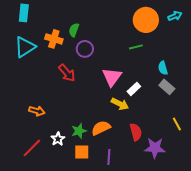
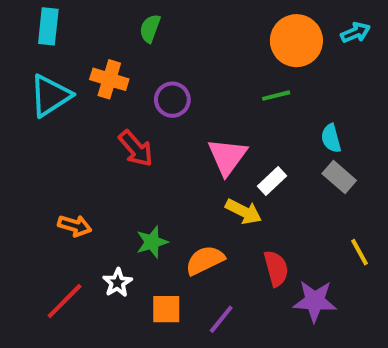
green semicircle: (74, 30) -> (150, 28), moved
green star: (79, 131) -> (152, 242), moved
purple line: (109, 157) -> (221, 319), turned 35

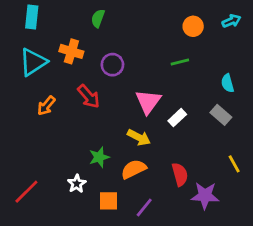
orange circle: (296, 41) -> (193, 26), size x0.6
cyan semicircle: (331, 138) -> (227, 83), moved
yellow arrow: (244, 212) -> (139, 137), moved
orange arrow: (75, 226) -> (46, 106), moved, turned 114
red line: (65, 301) -> (26, 192), moved

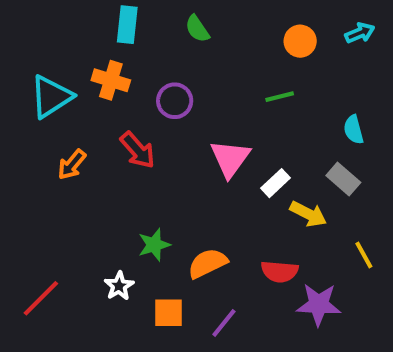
cyan rectangle: (32, 17) -> (127, 25), moved
green semicircle: (98, 18) -> (197, 29), moved, turned -54
yellow arrow: (139, 137) -> (308, 214), moved
red semicircle: (180, 174) -> (280, 272), turned 110

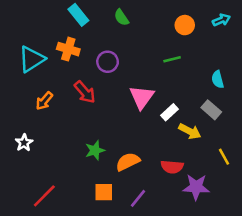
cyan rectangle: (127, 25) -> (78, 15), turned -45
white star: (119, 286) -> (24, 143), moved
red line: (41, 298) -> (44, 196), moved

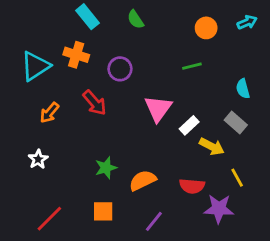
white star: (24, 143) -> (38, 159), moved
yellow line: (224, 157) -> (237, 178), moved
orange square: (104, 192) -> (103, 211), moved

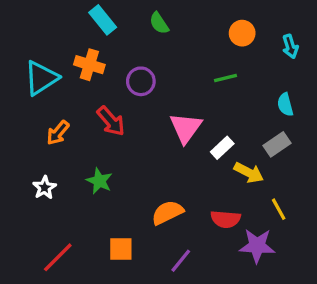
cyan arrow: (247, 22) -> (290, 46), moved, turned 96
gray rectangle: (236, 123) -> (277, 144), turned -75
green star: (106, 168) -> (99, 181), moved, turned -30

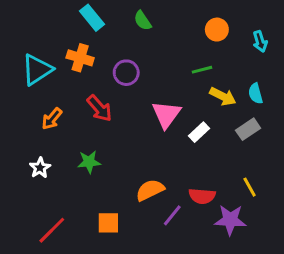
yellow arrow: (249, 173) -> (223, 96), moved
green star: (99, 181) -> (89, 162), turned -30
purple line: (181, 261) -> (172, 215), moved

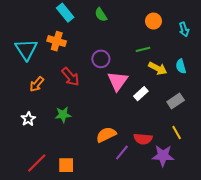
cyan triangle: (37, 70) -> (26, 49), turned -30
purple circle: (126, 73) -> (101, 59), moved
gray rectangle: (248, 129) -> (176, 101), moved
orange square: (108, 223) -> (66, 165), moved

